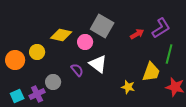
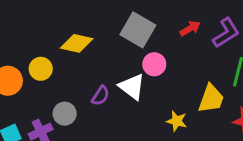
red arrow: (137, 34) -> (190, 28), moved
pink circle: (85, 42) -> (154, 64), moved
purple semicircle: (77, 70) -> (100, 96), turned 72

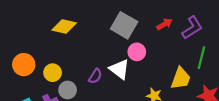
yellow diamond: (77, 43) -> (64, 26), moved
yellow circle: (41, 69) -> (53, 73), moved

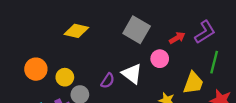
red arrow: (164, 24) -> (177, 38), moved
pink circle: (137, 52) -> (160, 59), moved

